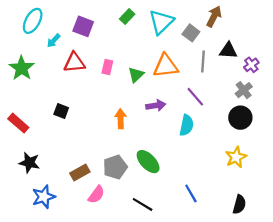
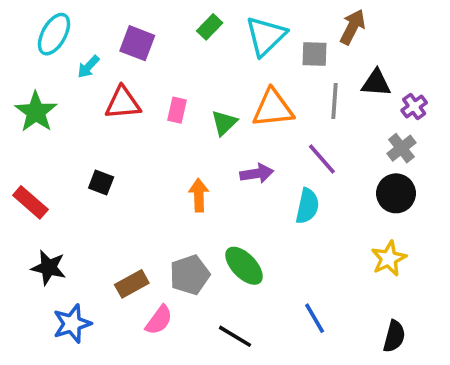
gray square: (191, 33) -> (315, 54), turned -35

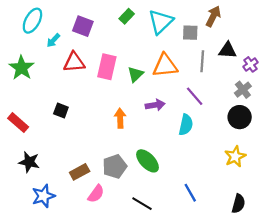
pink rectangle: (177, 110) -> (107, 67), size x1.6

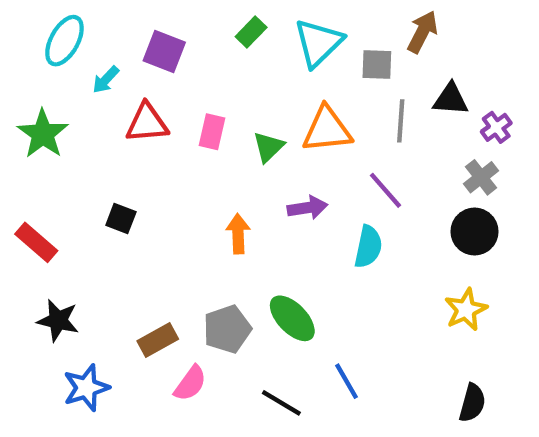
pink rectangle: (107, 67) -> (212, 132), size x0.7
blue line: (190, 193) -> (347, 381), moved

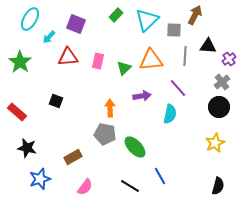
gray pentagon: (227, 329) -> (105, 134), moved, turned 30
pink semicircle: (190, 383) -> (85, 187), moved

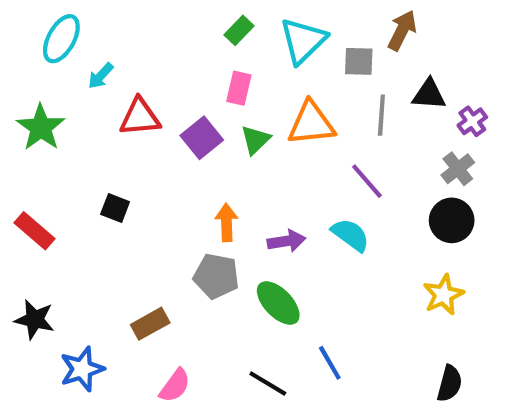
purple square: (76, 24) -> (202, 138), moved, turned 30
pink rectangle: (98, 61) -> (239, 88), moved
purple arrow: (142, 96) -> (286, 241), moved
cyan semicircle: (170, 114) -> (350, 235), turned -66
black star: (27, 148) -> (35, 320), moved

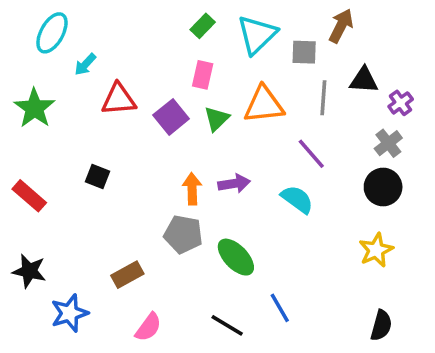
purple arrow: (286, 241) -> (234, 184), moved

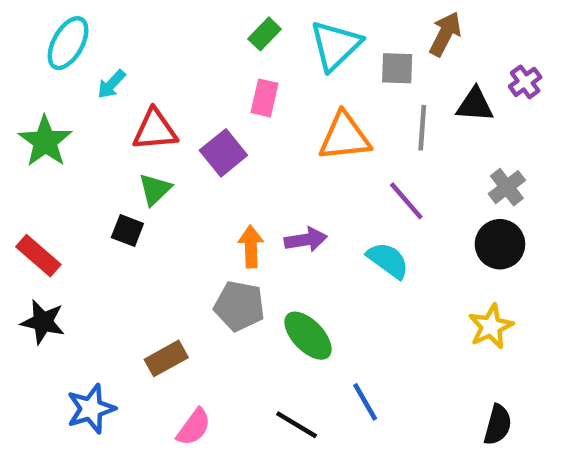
purple cross: (401, 103) -> (525, 82), moved
green triangle: (217, 119) -> (155, 189), moved
black star: (29, 271) -> (43, 322), moved

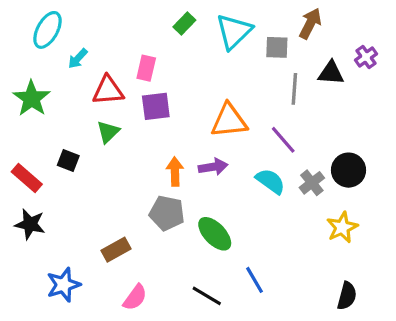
pink rectangle: (265, 98) -> (146, 68), moved
orange triangle: (345, 137) -> (229, 121), moved
purple square: (223, 153) -> (156, 106), turned 32
gray cross: (507, 187) -> (312, 183), moved
black square: (127, 230) -> (68, 160), moved

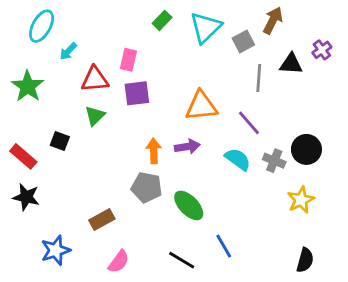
gray square: (277, 47) -> (243, 41), turned -30
gray cross: (312, 183) -> (274, 161), turned -30

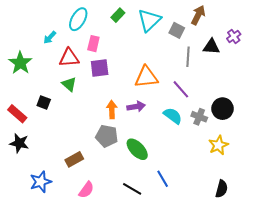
cyan ellipse: (42, 26) -> (78, 19), moved
gray square: (243, 41) -> (177, 30), turned -35
green triangle: (95, 116) -> (69, 84), turned -35

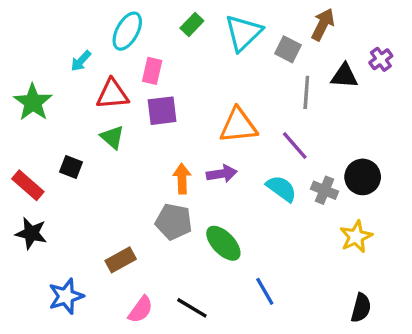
black line: (132, 189) -> (192, 308), moved

